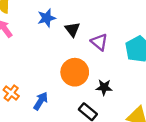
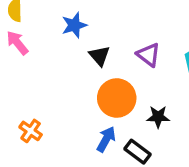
black triangle: (72, 29) -> (99, 56), moved
blue arrow: (41, 101) -> (106, 139), moved

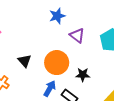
blue star: (74, 25) -> (57, 16), moved
black triangle: (99, 56) -> (25, 61), moved

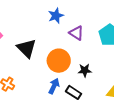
black triangle: (25, 61) -> (27, 48), moved, size x1.5

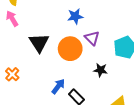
orange circle: (59, 61) -> (70, 49), moved
black star: (85, 70) -> (100, 70), moved

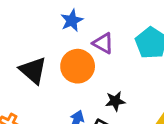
black star: (100, 70) -> (115, 101), moved

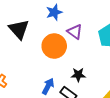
black triangle: (33, 70) -> (19, 29), moved

